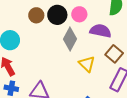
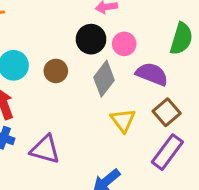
brown circle: (36, 15) -> (56, 71), moved

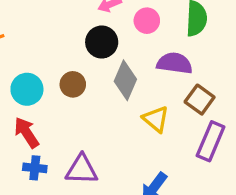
pink circle: (124, 44) -> (147, 21), moved

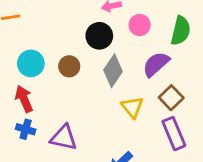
purple semicircle: (175, 63) -> (156, 64), turned -60
purple rectangle: (211, 141) -> (174, 134), turned -56

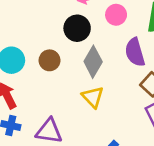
purple semicircle: (156, 64) -> (135, 52), turned -60
yellow triangle: (132, 107) -> (93, 97), moved

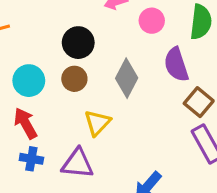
black circle: (77, 28) -> (78, 43), moved
yellow triangle: (93, 97) -> (97, 123), moved, turned 30

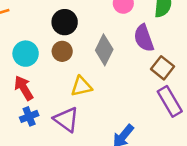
yellow triangle: (97, 123) -> (81, 86), turned 35
blue cross: (31, 159) -> (29, 116), turned -30
purple triangle: (78, 164) -> (66, 119), turned 32

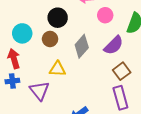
purple semicircle: (144, 38) -> (114, 45), turned -130

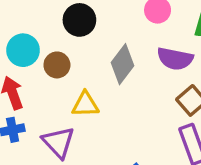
brown circle: (50, 39) -> (57, 65), moved
purple semicircle: (114, 45) -> (175, 59), turned 60

